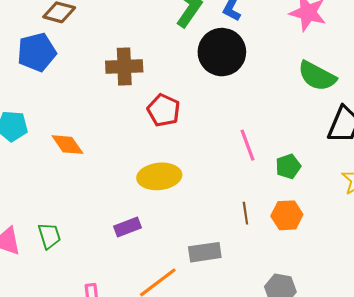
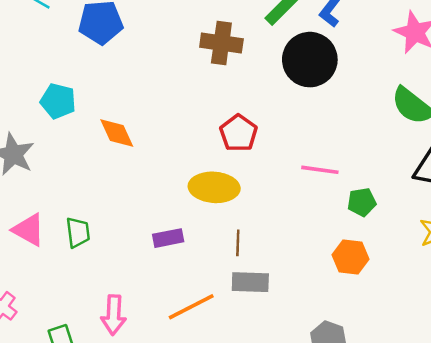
brown cross: (124, 67) -> (221, 43), moved
red pentagon: (164, 110) -> (239, 133), moved
pink line: (247, 145) -> (320, 170), turned -72
brown line: (245, 213) -> (238, 243), moved

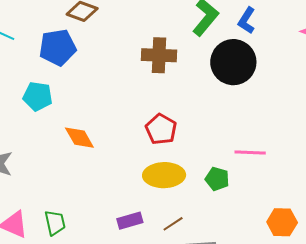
cyan pentagon: (58, 101) -> (38, 96), moved
red pentagon: (239, 133) -> (161, 129), moved
green pentagon: (362, 202) -> (217, 179), moved, turned 30
brown line: (238, 243) -> (173, 224), moved, turned 60

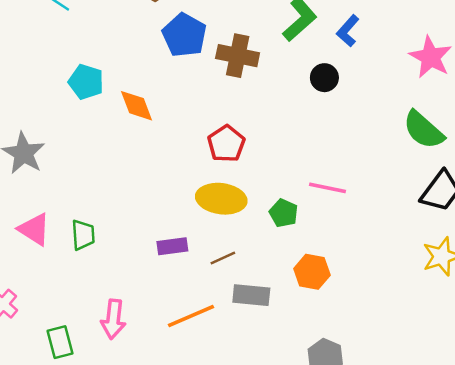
blue pentagon: (58, 47) -> (184, 35), moved, turned 30
black circle: (233, 62) -> (324, 78), size x0.5
orange diamond: (79, 138) -> (136, 106), moved
orange hexagon: (282, 222) -> (312, 272), moved

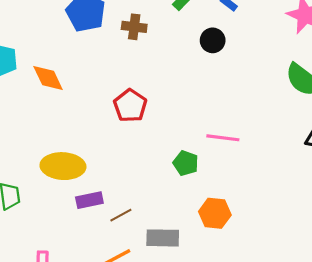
brown cross: (238, 56) -> (134, 27), size x0.7
yellow ellipse: (221, 199) -> (63, 166), moved
brown line: (223, 258) -> (121, 215), moved

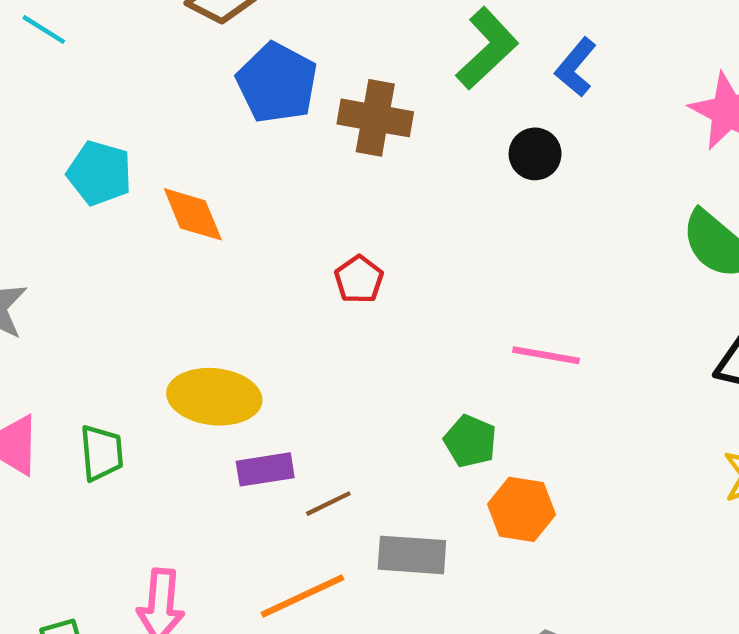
brown cross: (134, 27) -> (375, 118), size x1.4
red pentagon: (130, 106) -> (359, 279), size x0.7
green pentagon: (186, 163) -> (470, 441), moved

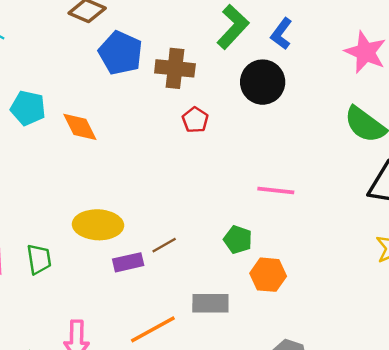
black circle: (535, 154) -> (263, 82), size x1.6
red pentagon: (359, 279) -> (195, 120), moved
brown line: (328, 504) -> (164, 245), moved

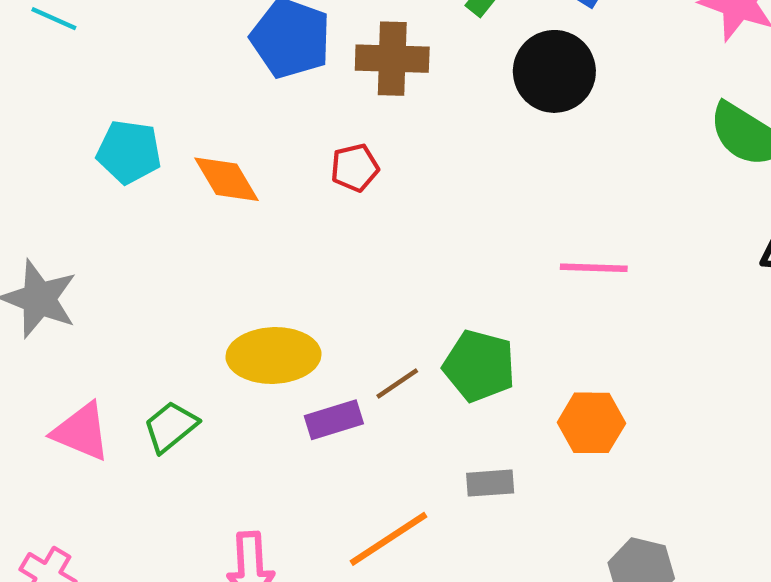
red pentagon: (195, 120) -> (355, 168), moved, turned 30
green pentagon: (238, 240) -> (479, 366), moved, size x1.4
green trapezoid: (39, 259) -> (171, 427), turned -116
gray rectangle: (210, 303) -> (490, 483), size x0.7

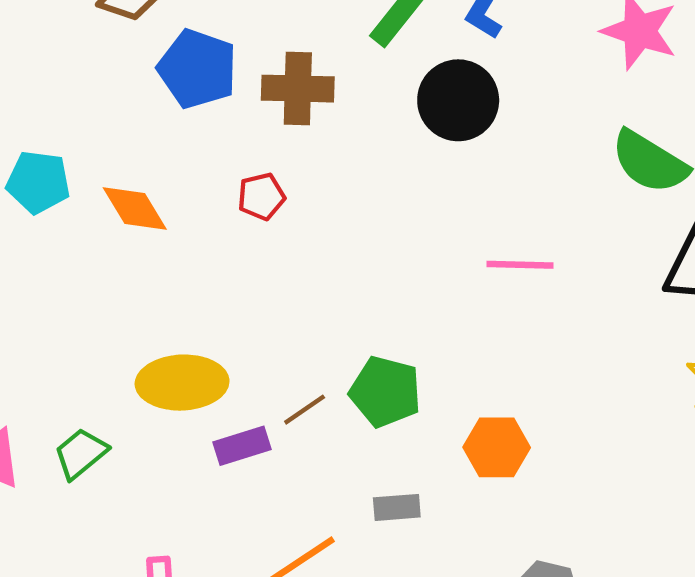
pink line: (594, 268) -> (520, 265), moved

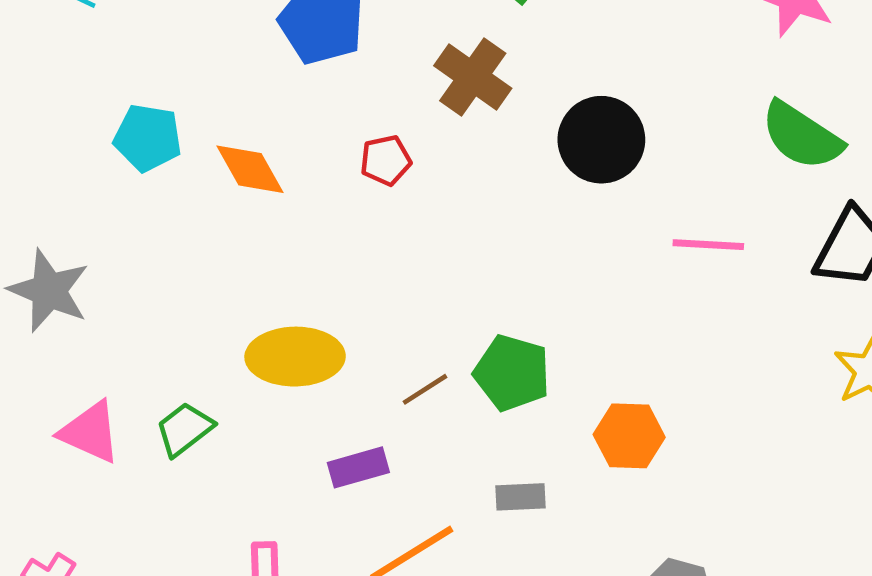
brown cross: (298, 89) -> (473, 77), moved, turned 32
black circle: (458, 100) -> (601, 140), moved
pink line: (520, 265) -> (708, 245), moved
purple rectangle: (242, 446) -> (358, 467), moved

